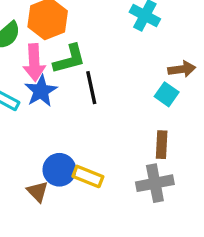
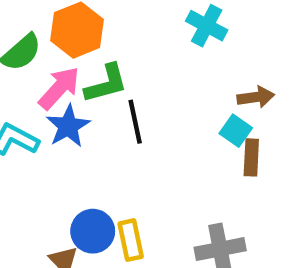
pink arrow: (34, 62) -> (59, 88), turned -135
brown rectangle: (162, 145) -> (251, 157), moved
yellow rectangle: (88, 176) -> (131, 240), turned 56

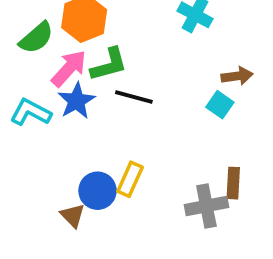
black line: (135, 122) -> (134, 97), turned -63
brown rectangle: (251, 157) -> (233, 183), moved
yellow rectangle: (131, 240) -> (130, 179), moved, turned 36

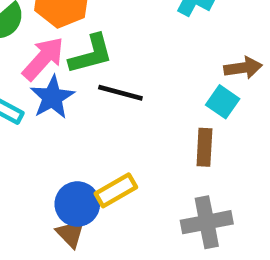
yellow rectangle: (130, 179) -> (116, 190), turned 36
brown rectangle: (233, 183) -> (204, 147), moved
brown triangle: (73, 216) -> (70, 234), moved

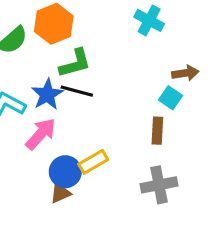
pink arrow: (43, 59) -> (41, 134), moved
black line: (120, 93) -> (77, 91), moved
brown triangle: (70, 234) -> (60, 193), turned 50

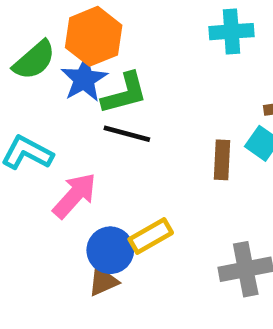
cyan cross: (149, 20) -> (231, 32), turned -32
blue star: (47, 94) -> (84, 79), moved
brown rectangle: (157, 131) -> (222, 160), moved

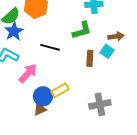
blue star: (84, 79) -> (14, 31), moved
green L-shape: (125, 93) -> (82, 30), moved

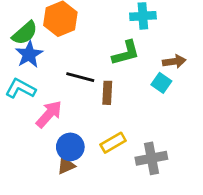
brown rectangle: (90, 58) -> (107, 93), moved
yellow rectangle: (60, 90) -> (113, 143), moved

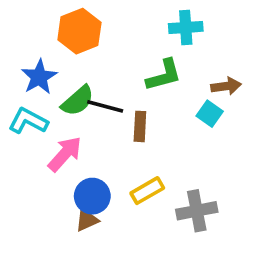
green semicircle: (25, 33) -> (78, 101), moved

